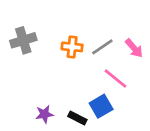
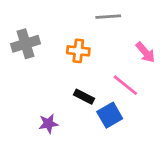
gray line: (102, 47) -> (108, 17), moved, turned 30
black rectangle: (77, 118) -> (84, 97), moved

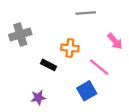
orange cross: (78, 51) -> (70, 48), moved
black rectangle: (84, 97) -> (48, 65), moved

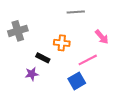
pink line: (99, 67) -> (88, 60), turned -66
purple star: (38, 98) -> (32, 74), moved

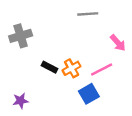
orange cross: (62, 43) -> (72, 68), moved, turned -35
purple star: (32, 74) -> (21, 101), moved

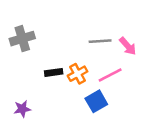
gray line: (88, 14) -> (100, 41), moved
black rectangle: (50, 67) -> (54, 72), turned -35

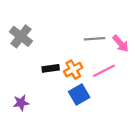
gray cross: (22, 39) -> (21, 36), turned -35
blue square: (96, 101) -> (79, 94), moved

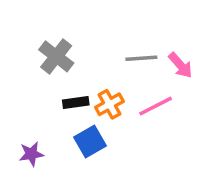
gray cross: (21, 36) -> (56, 56), moved
blue square: (79, 94) -> (90, 142), moved

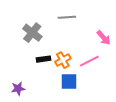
gray line: (141, 58) -> (67, 17), moved
blue square: (90, 142) -> (69, 81), moved, turned 30

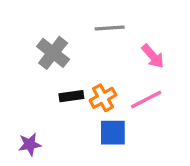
pink arrow: (104, 38) -> (153, 56), moved

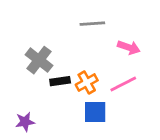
gray cross: (53, 53) -> (39, 60), moved
pink arrow: (153, 56) -> (129, 47), turned -30

